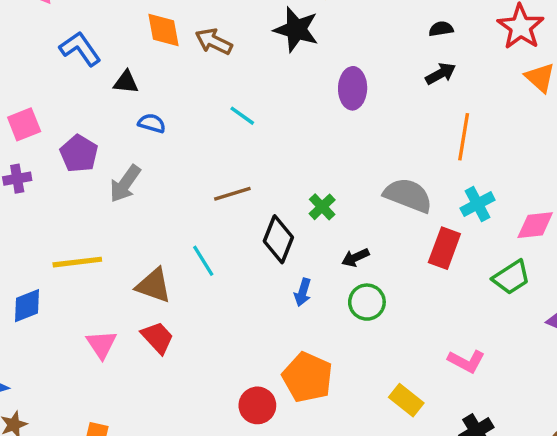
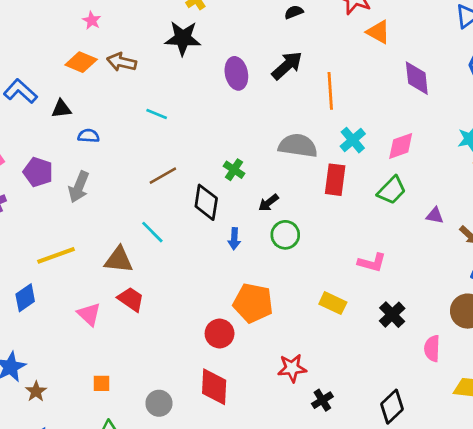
orange diamond: (164, 30) -> (81, 62), turned -44
black arrow: (441, 74) -> (287, 66), moved, size x1.4

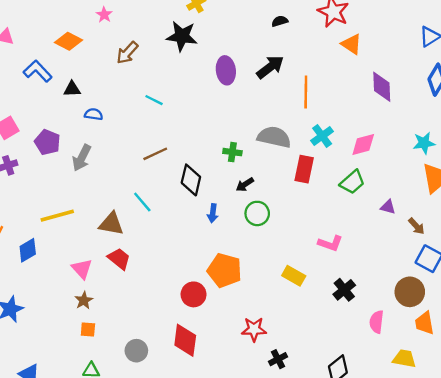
orange diamond: (81, 62) -> (69, 41), moved
brown arrow: (122, 62) -> (127, 53), turned -65
green cross: (234, 170) -> (232, 152), moved, turned -30
brown star: (36, 391) -> (84, 300), moved

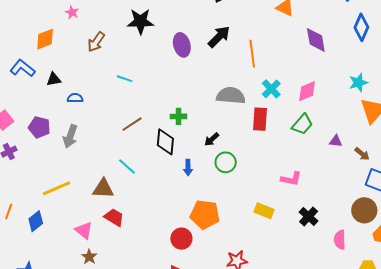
orange diamond: (69, 41) -> (45, 39), turned -40
green cross: (232, 152) -> (178, 116), moved

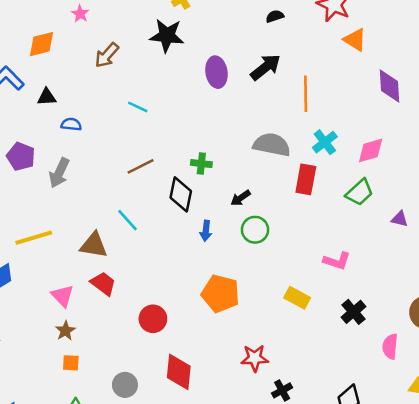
red circle: (181, 239) -> (153, 319), moved

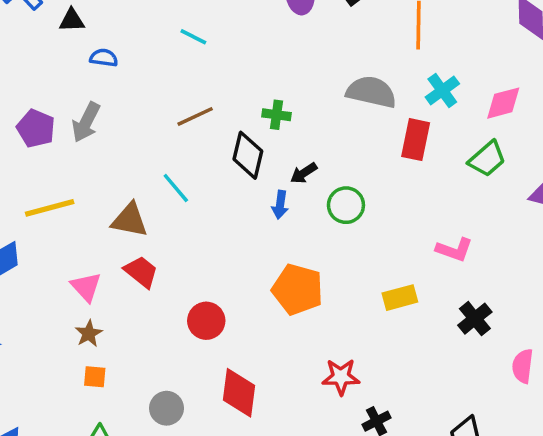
purple pentagon: (21, 157) -> (36, 128), moved
black arrow: (241, 198) -> (304, 173), moved
yellow rectangle: (297, 298) -> (400, 298), turned -45

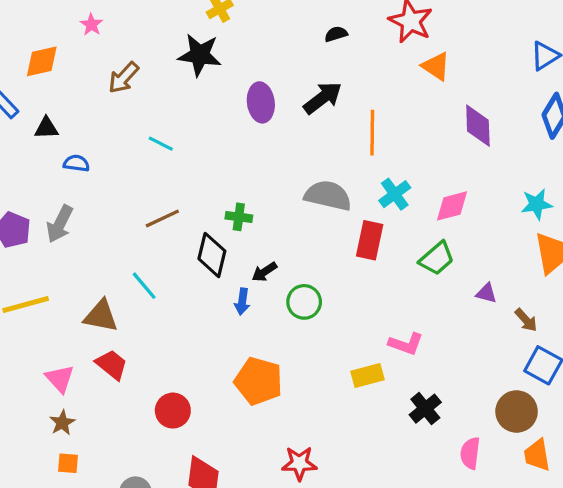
yellow rectangle: (400, 298) -> (368, 376), moved

